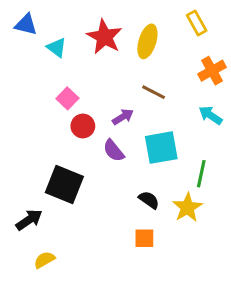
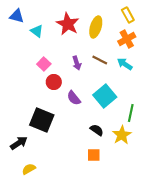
orange cross: (212, 71) -> (127, 39), moved
cyan arrow: (210, 115) -> (125, 64), moved
purple arrow: (123, 117) -> (77, 63), moved, turned 104
cyan square: (161, 148) -> (105, 96), turned -30

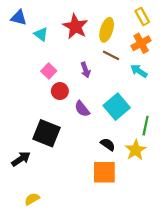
brown line: (100, 60) -> (111, 55), moved
orange square: (94, 155) -> (104, 172), size x1.6
yellow semicircle: (29, 169) -> (32, 199), moved

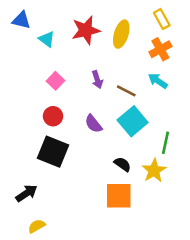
red star: (75, 27) -> (86, 30), turned 30
brown line: (111, 55) -> (126, 91), moved
red circle: (60, 91) -> (53, 116), moved
black arrow: (21, 159) -> (26, 193), moved

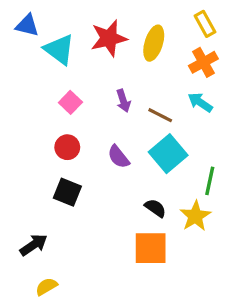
cyan triangle: (47, 39) -> (59, 50), size x1.5
black square: (53, 152) -> (67, 192), size x0.7

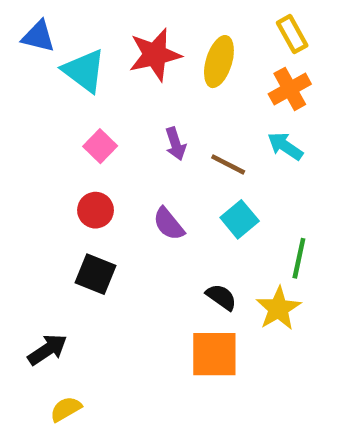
cyan square: (168, 154) -> (240, 219), size x0.7

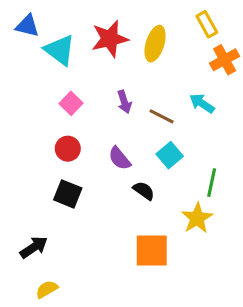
orange cross: (290, 89) -> (225, 60), moved
black semicircle: (221, 297) -> (144, 191), moved

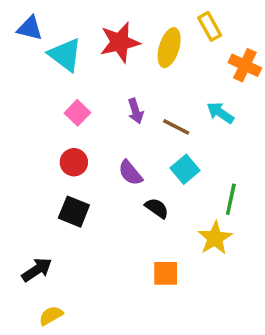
yellow rectangle: (207, 24) -> (210, 26), moved
orange cross: (225, 60) -> (245, 65), turned -36
orange square: (152, 250) -> (166, 273), size x0.7

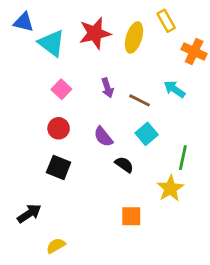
yellow semicircle: (51, 316) -> (56, 246), moved

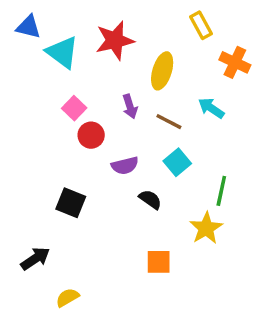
yellow ellipse: (134, 38) -> (162, 71), moved
red circle: (59, 128) -> (91, 135), moved
purple semicircle: (103, 137) -> (125, 166), turned -65

